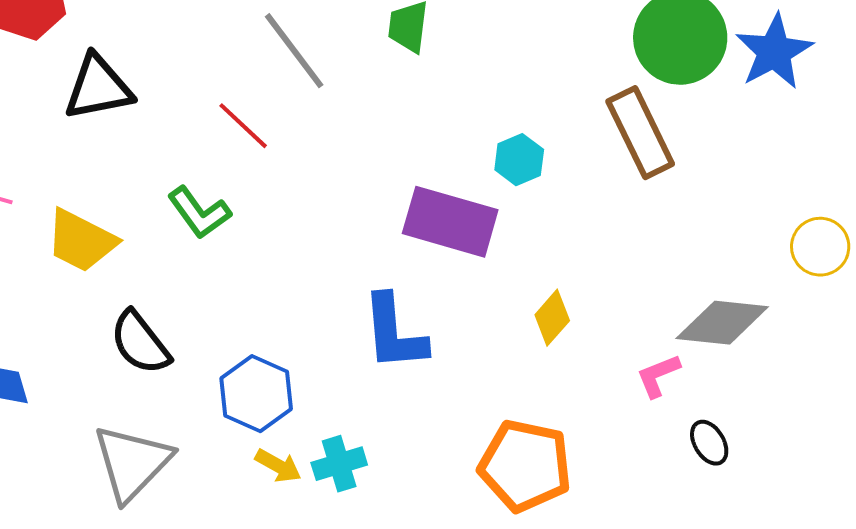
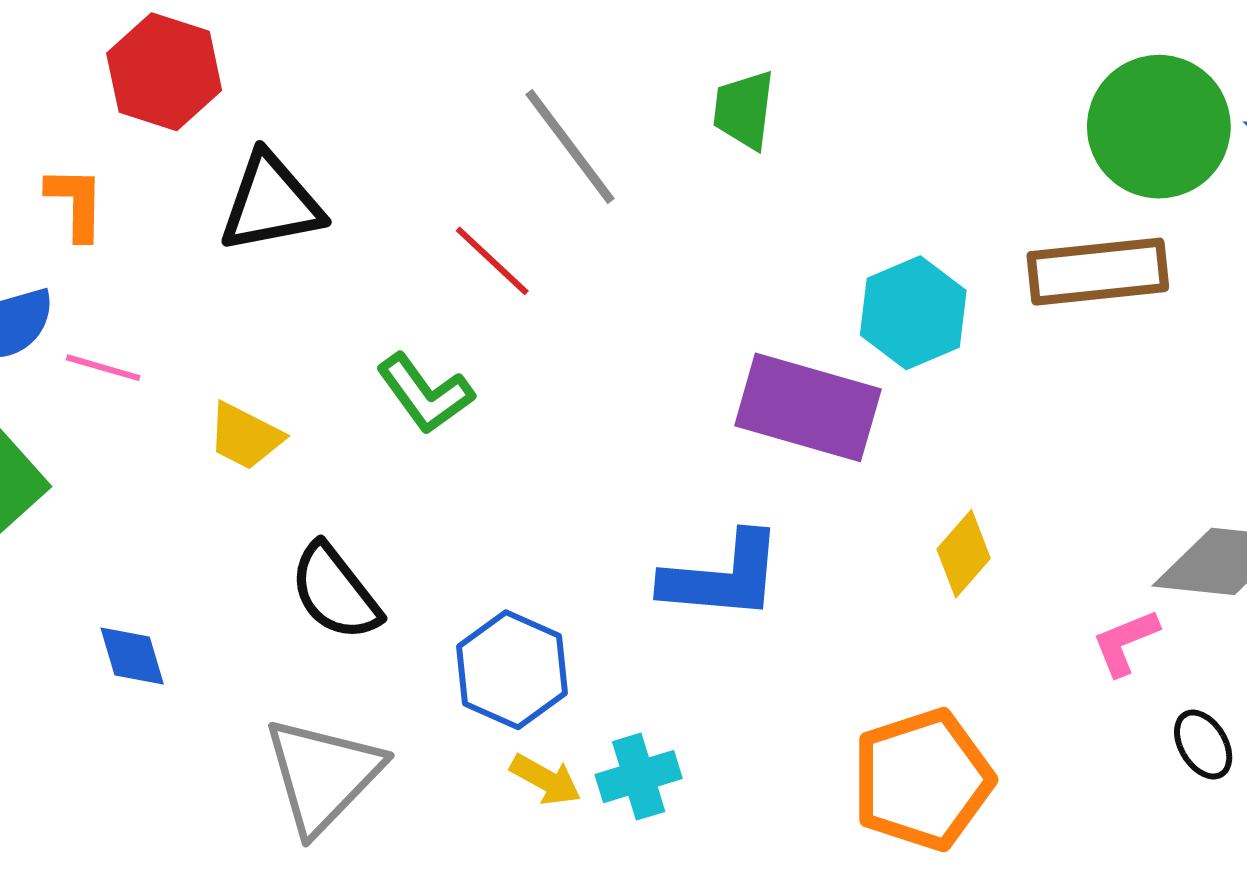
brown rectangle: (640, 133) -> (1098, 272), turned -70
cyan hexagon: (519, 160) -> (913, 313), size x1.4
yellow trapezoid: (81, 241) -> (245, 436), size x0.7
blue L-shape: (394, 333) -> (723, 577), turned -80
orange pentagon: (525, 466) -> (922, 780), turned -30

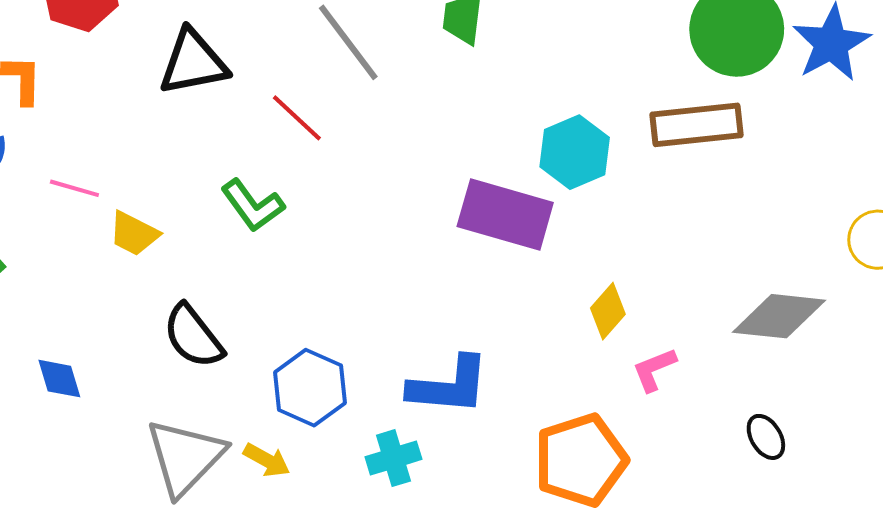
black triangle: (271, 203) -> (193, 63), moved
pink line: (103, 368) -> (74, 188), moved
blue L-shape: (723, 577) -> (449, 386), moved
pink L-shape: (1125, 642) -> (654, 370), moved
yellow arrow: (546, 780) -> (267, 460), moved

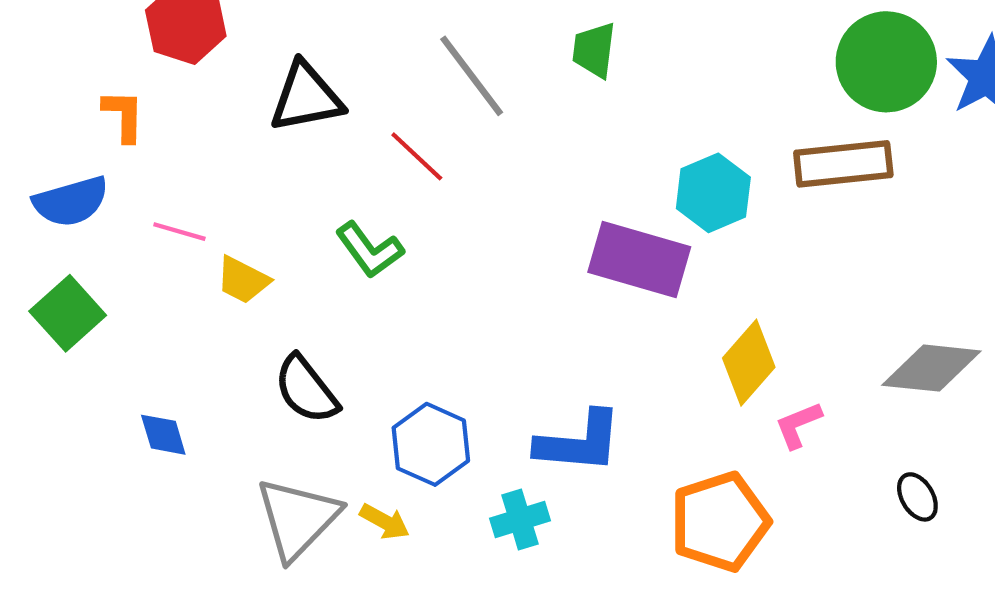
yellow diamond: (608, 311) -> (749, 363), size x1.4

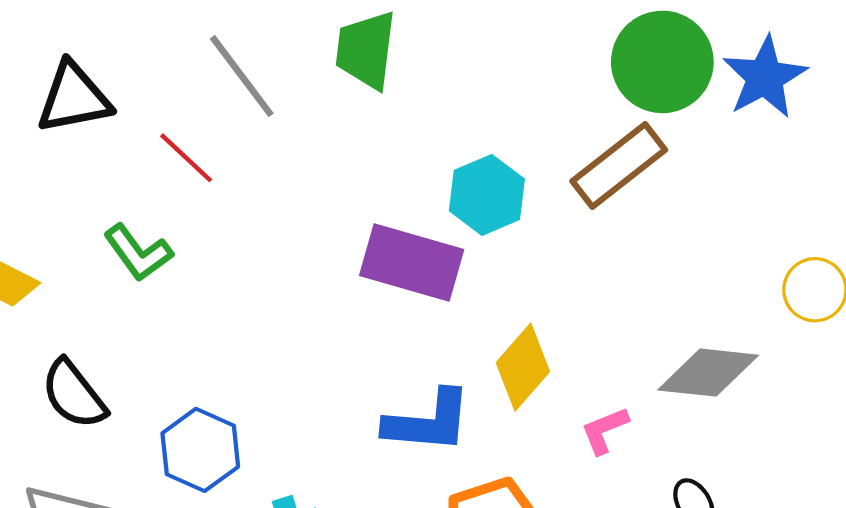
green trapezoid: (594, 50) -> (366, 50), size x1.4
brown rectangle: (843, 164) -> (619, 165), turned -32
pink L-shape: (798, 425) -> (605, 430), moved
blue L-shape: (579, 442) -> (428, 422), moved

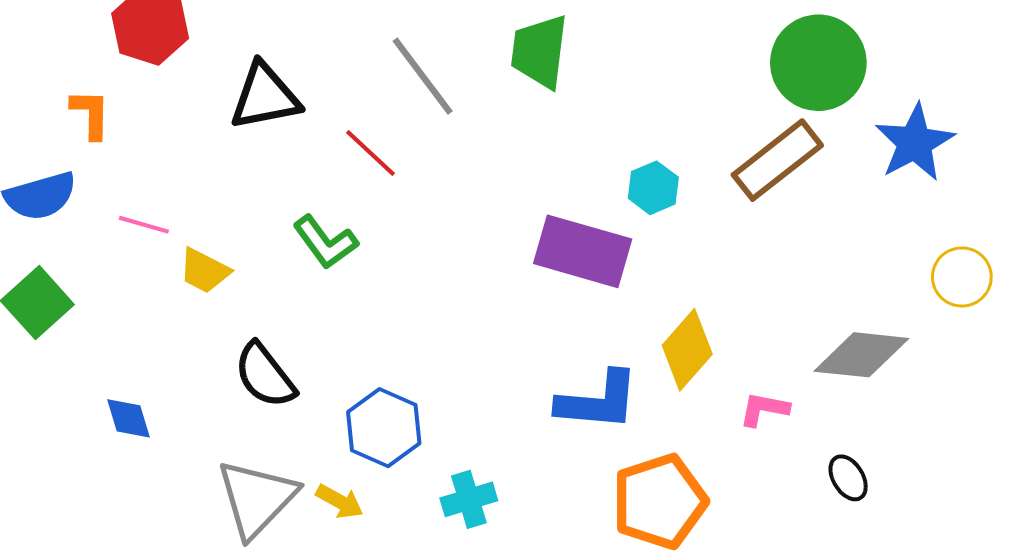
blue star: (765, 77) -> (915, 143), moved
cyan hexagon: (487, 195) -> (653, 188), size x0.7
pink L-shape: (605, 430) -> (764, 409), turned 33

